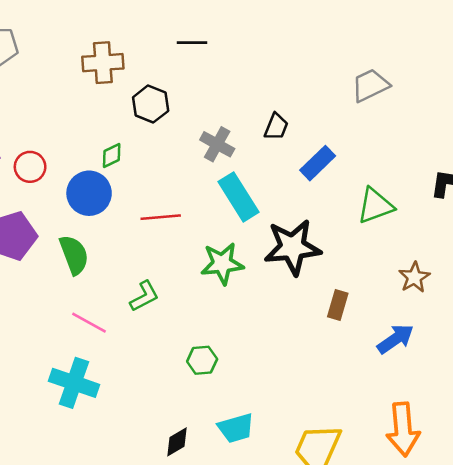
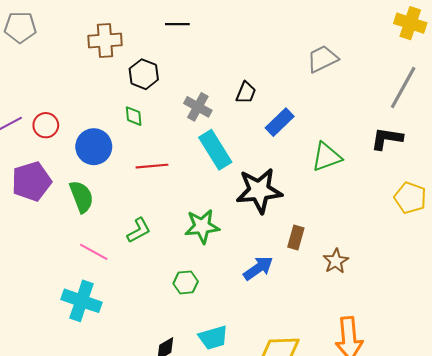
green diamond: (112, 156) -> (134, 116), moved, turned -70
green star: (222, 264) -> (202, 226), moved
brown star: (414, 277) -> (336, 261), moved
blue arrow: (395, 339) -> (258, 268), moved

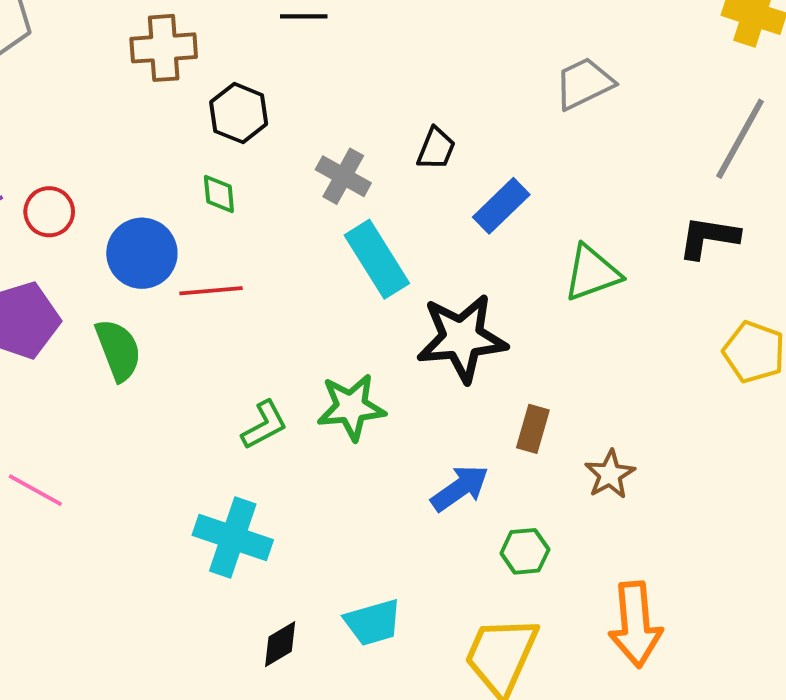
red line: (152, 166) -> (211, 291), moved
green L-shape: (139, 230) -> (264, 425), moved
pink line: (94, 252) -> (35, 490), moved
green hexagon: (186, 282) -> (525, 551), moved
cyan cross: (82, 301) -> (233, 538), moved

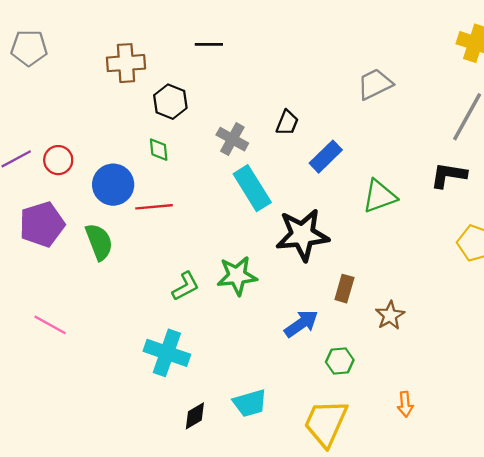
orange arrow: (635, 624) -> (405, 404), size x0.5

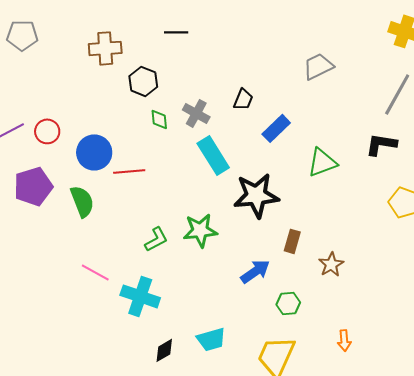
green diamond: (159, 150) -> (159, 119), moved
pink line: (50, 325) -> (95, 272), moved

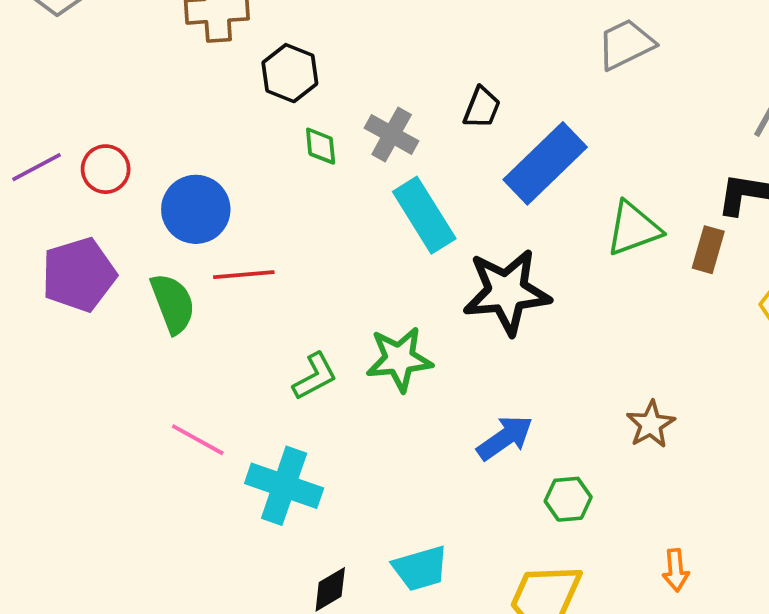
blue rectangle: (276, 128) -> (545, 163), size x1.5
red line: (129, 171) -> (244, 275), moved
brown rectangle: (292, 241) -> (708, 250), moved

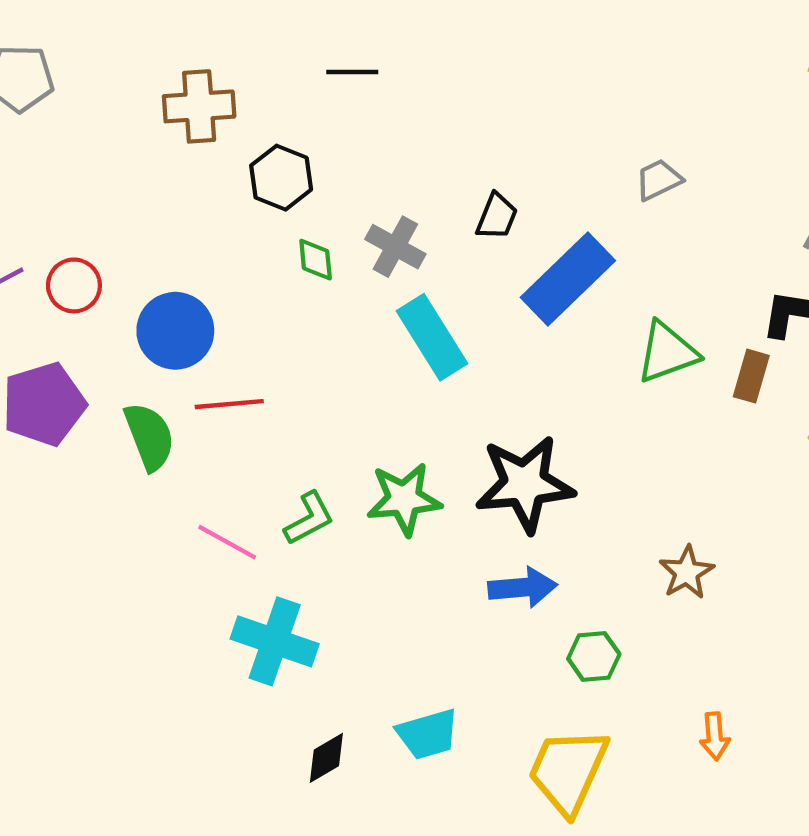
gray trapezoid: (626, 44) -> (659, 180), moved, size x0.7
black star: (507, 292) -> (525, 484), moved
blue arrow: (505, 438) -> (523, 587), turned 30
pink line: (198, 440) -> (227, 542), moved

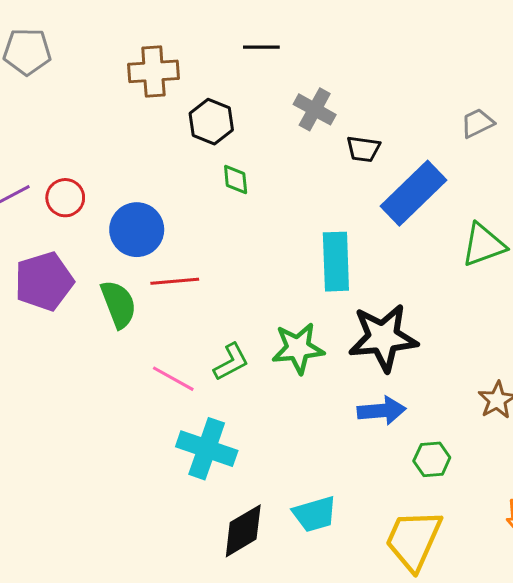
black trapezoid: (497, 216) -> (363, 149), turned 76
gray cross: (395, 247) -> (315, 109), moved
cyan rectangle: (432, 337) -> (336, 262), moved, turned 30
black diamond: (326, 758) -> (243, 531), size x1.5

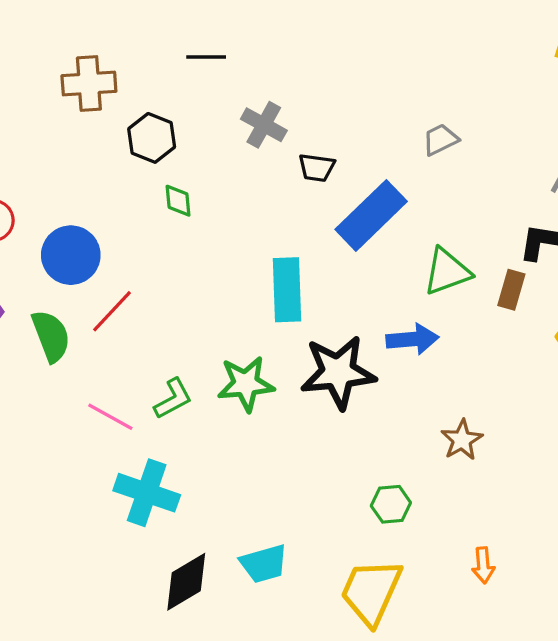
red line: (175, 281) -> (112, 311), turned -42
blue arrow: (382, 411) -> (412, 339), moved

